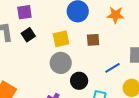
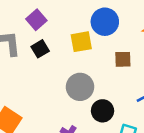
purple square: (24, 12) -> (36, 20), turned -35
yellow square: (61, 39) -> (81, 42), moved

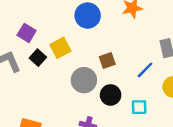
yellow square: (81, 42) -> (60, 48), moved
brown square: (123, 59) -> (107, 61), moved

